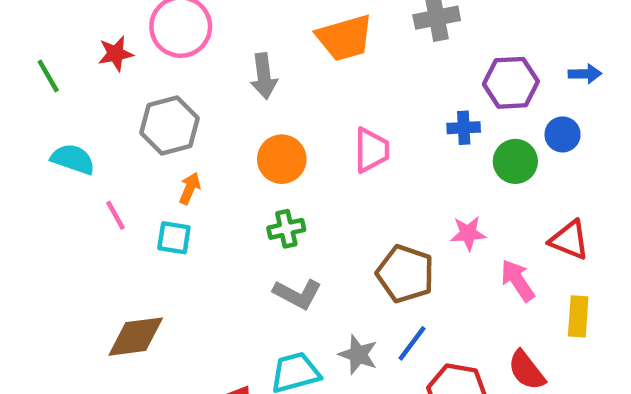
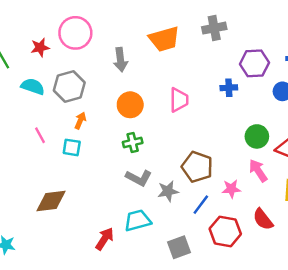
cyan semicircle: (73, 159) -> (33, 86), moved
green circle: (515, 161) -> (257, 136), moved
pink star: (468, 233) -> (231, 189), moved
gray star: (358, 355) -> (168, 191), moved, turned -30

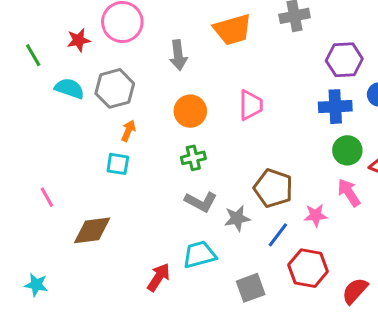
blue cross: (229, 88) -> (335, 107), moved, size x1.5
pink line: (40, 135) -> (47, 197), moved
red semicircle: (263, 219) -> (355, 291), moved, turned 80

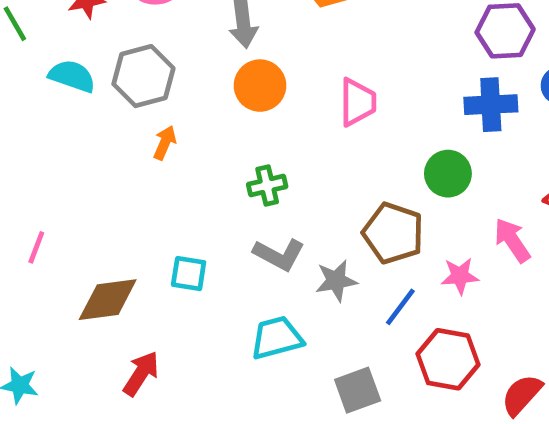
orange circle: (190, 111) -> (260, 86), moved
green circle: (347, 150) -> (448, 174), moved
cyan square: (118, 164) -> (189, 274), moved
pink line: (47, 197) -> (36, 247), turned 50
red arrow: (159, 277) -> (141, 373), moved

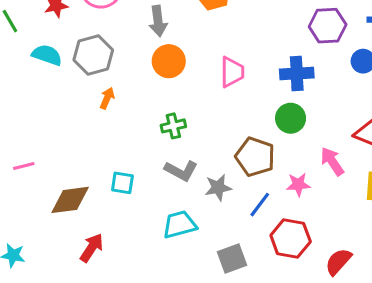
blue cross: (491, 105) -> (297, 74), moved
pink line: (36, 247) -> (24, 166), turned 55

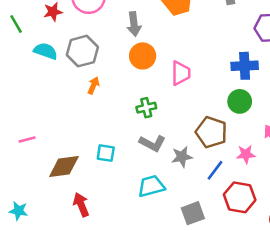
pink trapezoid: (232, 72) -> (181, 73), moved
red arrow: (92, 248) -> (81, 205), turned -55

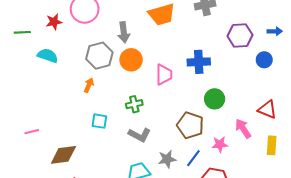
green line: (16, 24) -> (22, 32), turned -63
gray hexagon: (82, 51) -> (99, 56), moved
blue cross: (245, 66) -> (199, 62), moved
cyan square: (106, 153) -> (99, 121), moved
gray star: (182, 157) -> (167, 159), moved

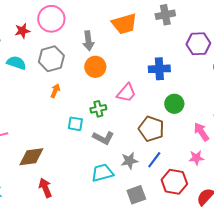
gray hexagon: (99, 56) -> (51, 59), moved
pink trapezoid: (164, 75) -> (126, 93), moved, turned 40
cyan square: (99, 121) -> (75, 124), moved
pink star: (220, 144) -> (196, 158), moved

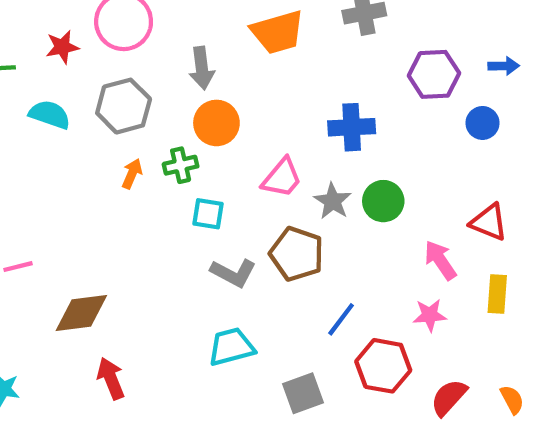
green cross: (98, 109) -> (181, 165), moved
cyan square: (75, 124) -> (208, 214), moved
brown pentagon: (151, 129) -> (297, 254), moved
gray star: (129, 161) -> (333, 201), moved, turned -30

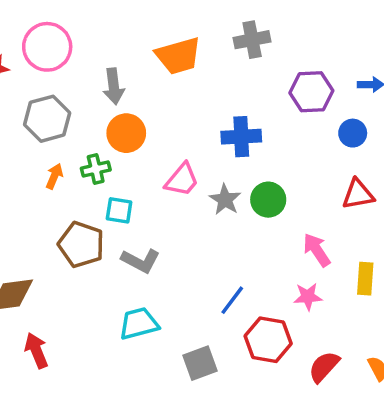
red triangle: (489, 222) -> (358, 194), moved, turned -32
brown pentagon: (297, 254) -> (81, 245), moved

